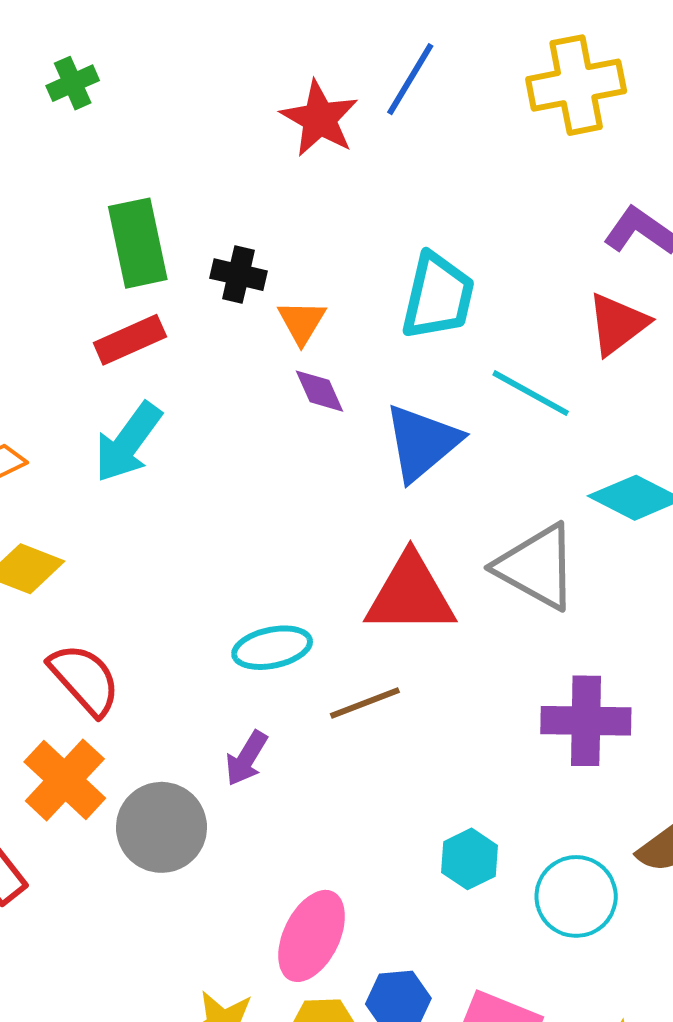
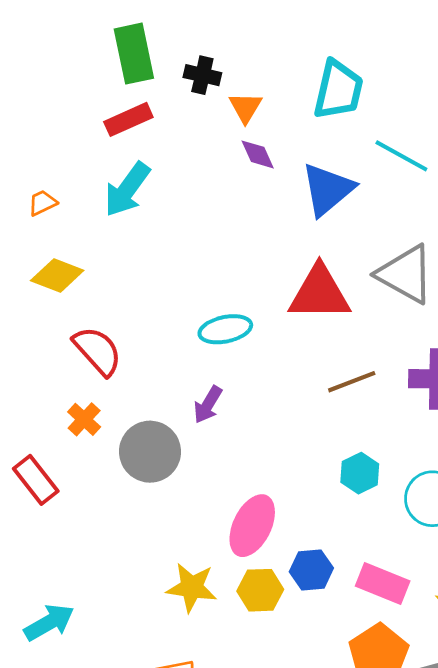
brown line: (365, 703) -> (352, 382), moved
orange cross: (65, 780) -> (84, 419), size x0.6

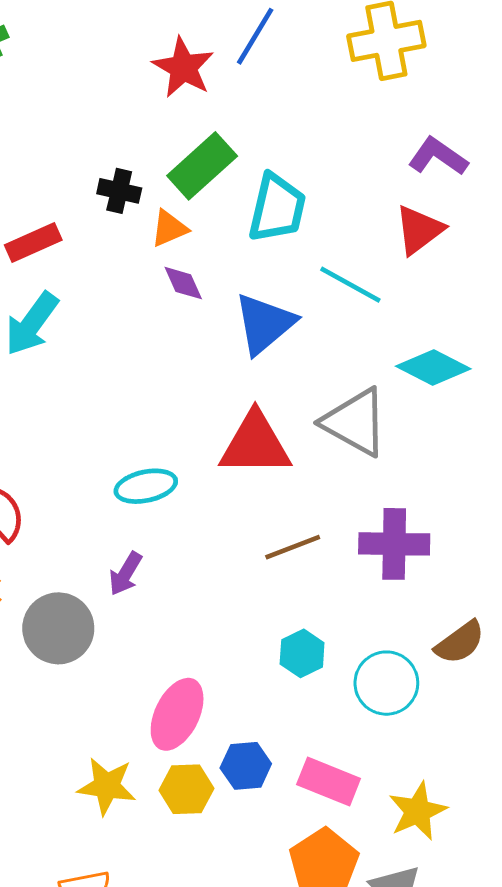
green rectangle: (134, 54) -> (202, 166), moved, turned 60
orange triangle: (245, 107) -> (169, 228), turned 36

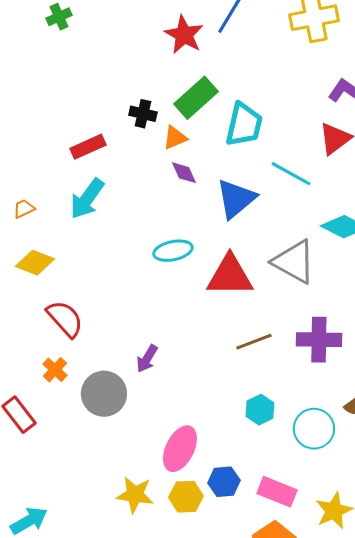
cyan ellipse: (146, 486) -> (173, 251), moved

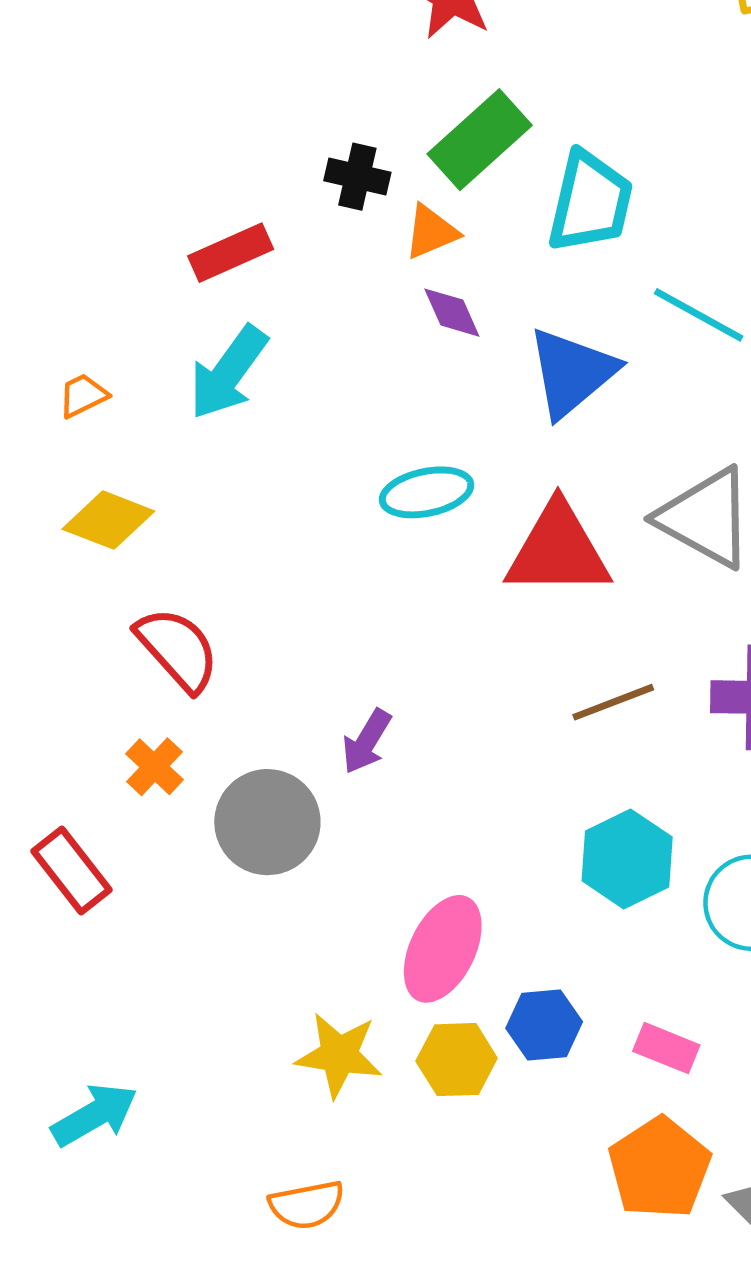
cyan hexagon: (260, 410) -> (627, 859), size x1.4
pink rectangle: (277, 492) -> (666, 1048), size x0.7

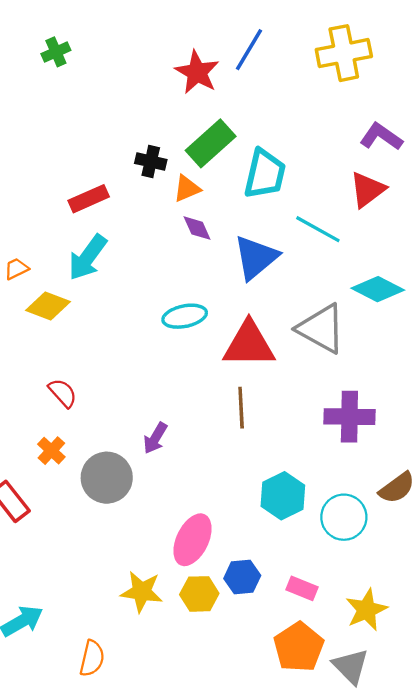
yellow diamond: (108, 520) -> (48, 306), moved
red semicircle: (178, 649) -> (63, 393), size x0.7
brown line: (613, 702) -> (241, 408), moved, turned -72
orange semicircle: (307, 1205) -> (92, 658), moved, turned -66

